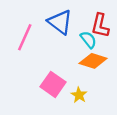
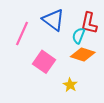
cyan semicircle: (88, 40) -> (79, 36), turned -119
pink square: (53, 84) -> (44, 62), moved

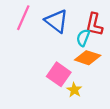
pink line: (22, 34) -> (23, 18), moved
pink square: (44, 62) -> (59, 74), moved

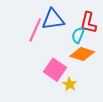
pink line: (23, 18) -> (35, 30), moved
blue triangle: (56, 21) -> (53, 20), turned -45

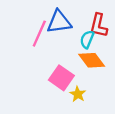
orange diamond: (82, 54) -> (92, 60), turned 35

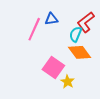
blue triangle: (59, 22) -> (51, 19), size x0.6
red L-shape: (99, 25) -> (86, 22), turned 40

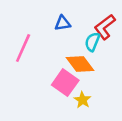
pink line: (34, 29) -> (23, 48), moved
orange diamond: (80, 52) -> (80, 64), moved

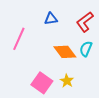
cyan semicircle: (92, 42) -> (86, 49), moved
pink square: (65, 83) -> (42, 83), moved

